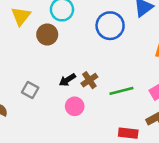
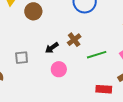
brown cross: (89, 80) -> (74, 40), moved
gray square: (30, 90) -> (22, 58), turned -32

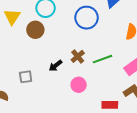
green line: (97, 55) -> (102, 59), moved
pink circle: (59, 69) -> (79, 85), moved

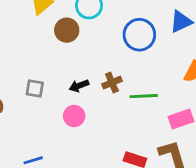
pink circle: (79, 85) -> (74, 116), moved

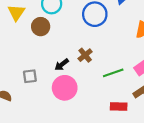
green line: (144, 96) -> (113, 73), moved
pink circle: (74, 116) -> (65, 88), size x1.5

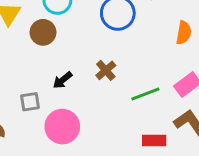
black arrow: (62, 65) -> (62, 80), moved
pink circle: (65, 88) -> (62, 127), moved

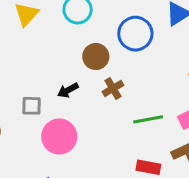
brown circle: (43, 32) -> (96, 57), moved

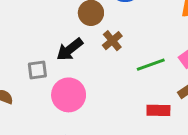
black arrow: (68, 90) -> (70, 49), size x1.4

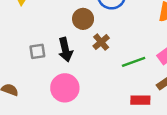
black arrow: (70, 49) -> (65, 50), turned -65
gray square: (37, 70) -> (37, 51), moved

